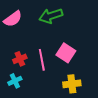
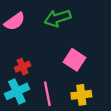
pink line: (42, 60) -> (47, 94), moved
cyan cross: (15, 81) -> (17, 91), size x1.5

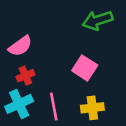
green arrow: (58, 18) -> (98, 20), moved
pink semicircle: (15, 21) -> (20, 46), moved

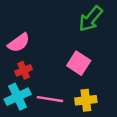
green arrow: (98, 20) -> (91, 19), turned -32
pink line: (54, 107) -> (50, 99), turned -70

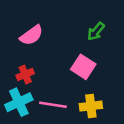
green arrow: (91, 19) -> (96, 31), moved, size x0.7
pink semicircle: (19, 43) -> (31, 35), moved

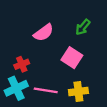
pink semicircle: (31, 35) -> (44, 33), moved

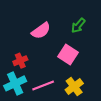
pink line: (46, 90) -> (43, 86), turned -30
yellow cross: (78, 91) -> (74, 87), turned -30

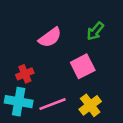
pink square: (68, 54) -> (83, 66), turned 30
cyan cross: (15, 83) -> (19, 102), turned 35

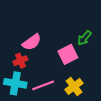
green arrow: (95, 31) -> (84, 38), moved
pink semicircle: (50, 37) -> (32, 42), moved

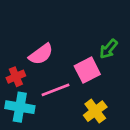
red cross: (20, 61) -> (16, 77), moved
pink line: (43, 85) -> (56, 90), moved

